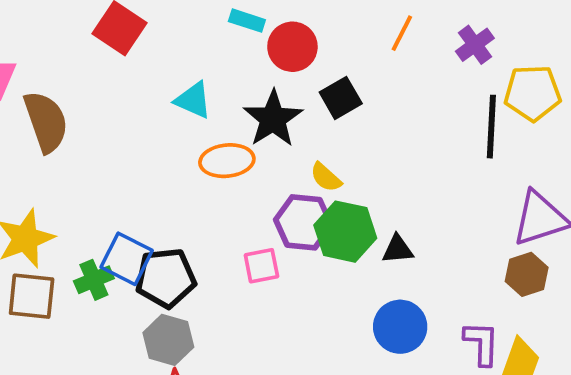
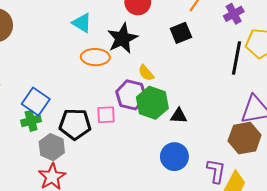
black square: (341, 98) -> (181, 33), moved
brown hexagon: (527, 274) -> (245, 138), size x1.4
black pentagon: (166, 278) -> (75, 124), moved
green cross: (94, 280) -> (31, 121), moved

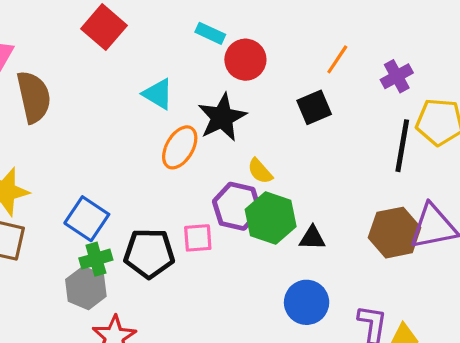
orange ellipse: (95, 57) -> (180, 147), turned -60
green cross: (31, 121) -> (96, 259), moved
brown hexagon: (245, 138) -> (395, 233), moved
gray hexagon: (52, 147) -> (86, 288), moved

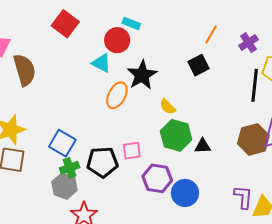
red circle: (245, 60) -> (117, 40), moved
purple hexagon: (237, 206) -> (157, 178), moved
blue circle: (307, 302) -> (185, 193), moved

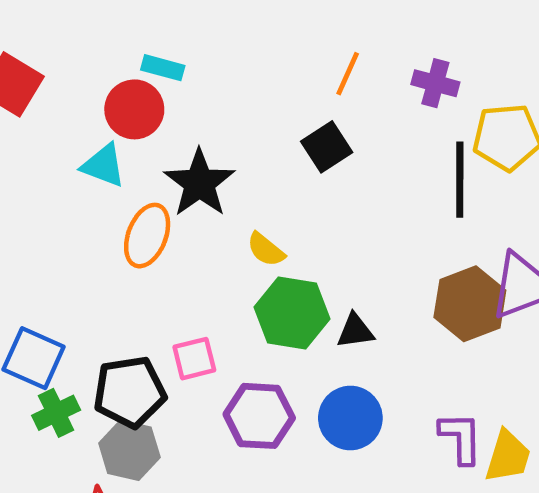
purple cross: (248, 43) -> (435, 83), turned -36
gray hexagon: (64, 186) -> (129, 450), moved
blue circle: (185, 193) -> (350, 418), moved

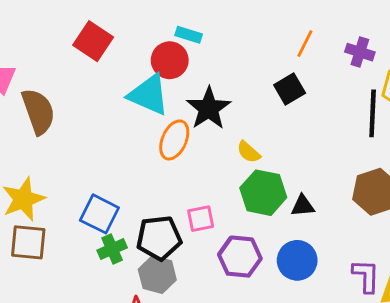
cyan triangle: (104, 165) -> (149, 95), size x1.5

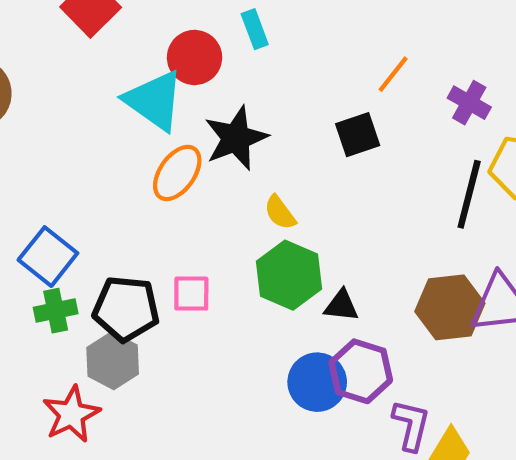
cyan rectangle: (189, 35) -> (255, 29), moved, turned 40
purple hexagon: (240, 257) -> (361, 371), moved

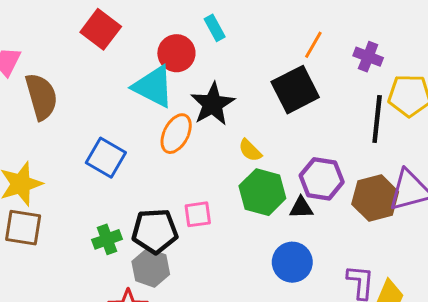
black square: (358, 135) -> (295, 90), size x1.5
blue square: (48, 257) -> (106, 158), moved
purple hexagon: (361, 371) -> (322, 179), moved

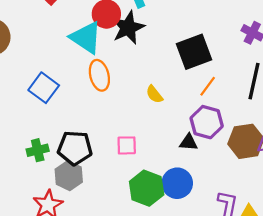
orange line: (313, 45) -> (208, 86), moved
black star: (213, 104) -> (128, 28), moved
orange ellipse: (176, 134) -> (99, 75), turned -48
green hexagon: (262, 192) -> (147, 188), moved
pink square: (198, 214) -> (127, 145), moved

